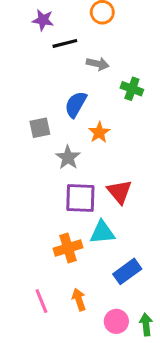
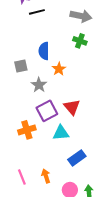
gray arrow: (98, 64) -> (81, 16), moved, size x1.5
blue semicircle: (76, 104) -> (44, 51), turned -30
purple square: (80, 198) -> (47, 111), turned -30
orange cross: (68, 248) -> (27, 130), moved

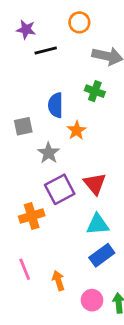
green cross: (80, 41) -> (95, 91), moved
cyan triangle: (61, 133) -> (98, 224), moved
pink line: (22, 177) -> (25, 269), moved

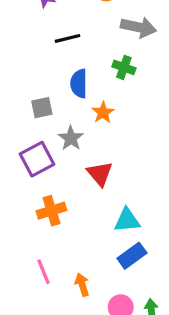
black line: (46, 50) -> (68, 38), moved
red triangle: (95, 184) -> (100, 174), moved
purple square: (60, 189) -> (37, 159), moved

